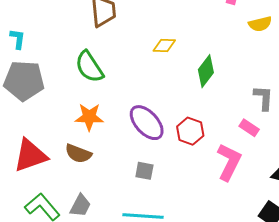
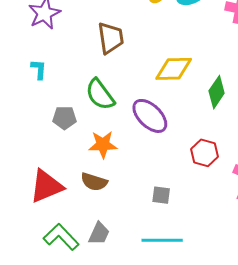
cyan L-shape: (18, 39) -> (39, 69), moved
yellow diamond: (164, 45) -> (174, 69), size x1.6
gray pentagon: (24, 81) -> (65, 118), moved, size x0.6
purple ellipse: (147, 123) -> (150, 116), moved

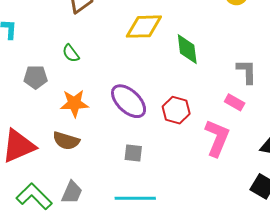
green diamond: (217, 92) -> (187, 49), turned -40
green semicircle: (100, 94) -> (71, 53), size x0.6
purple ellipse: (150, 116) -> (129, 101), moved

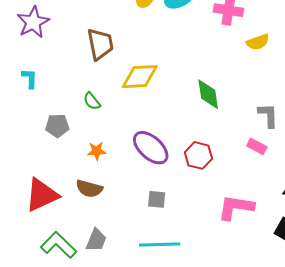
yellow diamond: (144, 27) -> (140, 77), moved
orange star: (74, 103) -> (97, 151), size x0.7
pink L-shape: (217, 138) -> (236, 207), moved, turned -102

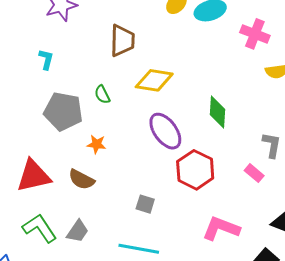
gray pentagon: (57, 126) -> (63, 111), size x1.6
purple ellipse: (151, 148) -> (165, 131), moved
red hexagon: (198, 155) -> (195, 170), size x1.4

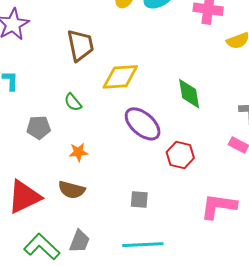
gray pentagon: (63, 111) -> (39, 127), size x0.6
red hexagon: (195, 170) -> (180, 155), size x0.7

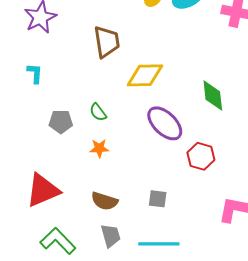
green semicircle: (73, 102) -> (98, 112), moved
brown semicircle: (72, 190) -> (105, 201), moved
gray trapezoid: (79, 241) -> (111, 236), moved, turned -40

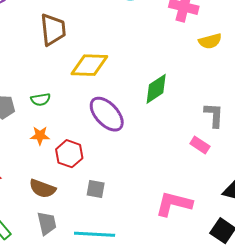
green diamond: (213, 96) -> (156, 89), turned 60
green semicircle: (98, 112) -> (41, 99), turned -66
red hexagon: (201, 156) -> (69, 154), moved

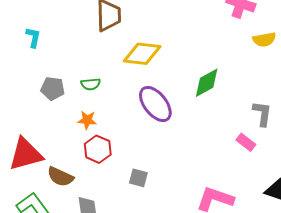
red hexagon: (69, 154) -> (98, 149), moved
brown semicircle: (42, 189) -> (60, 177), moved

